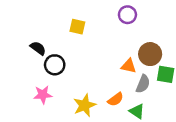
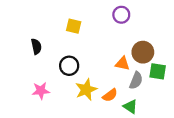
black semicircle: (38, 48) -> (36, 46), turned 42
black circle: (55, 65) -> (69, 66), moved
yellow star: (85, 105) -> (86, 90), moved

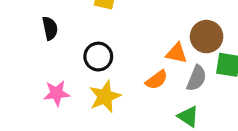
yellow star: (86, 90) -> (105, 97), moved
orange semicircle: (110, 95) -> (157, 80), moved

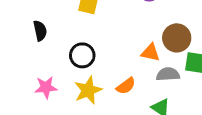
gray semicircle: (197, 78) -> (168, 74), turned -115
orange semicircle: (157, 80) -> (126, 86), moved

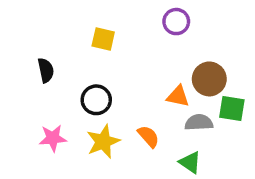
orange semicircle: (126, 86) -> (148, 136), turned -96

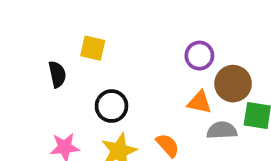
purple circle: (176, 22) -> (199, 56), moved
yellow square: (103, 39) -> (93, 48), moved

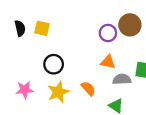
black semicircle: (57, 74) -> (20, 28), moved
brown circle: (233, 84) -> (130, 25), moved

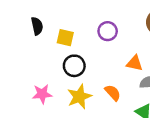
yellow square: (42, 28) -> (65, 38), moved
purple circle: (108, 33) -> (108, 31), moved

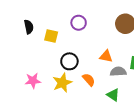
purple circle: (108, 31) -> (79, 23), moved
black circle: (74, 66) -> (69, 61), moved

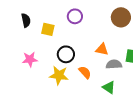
pink star: (33, 81) -> (30, 59), moved
yellow star: (62, 83) -> (59, 75), turned 30

